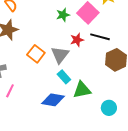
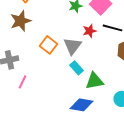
blue diamond: (53, 100) -> (82, 105), moved

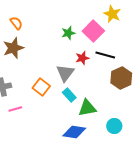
orange square: (49, 45) -> (41, 87), moved
pink line: (23, 82) -> (15, 109), turned 48

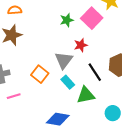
orange semicircle: (16, 23) -> (15, 10), turned -56
black line: (105, 55) -> (95, 72), moved, turned 42
blue diamond: (74, 132) -> (58, 119), moved

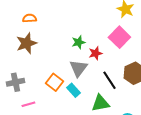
pink square: (92, 18) -> (119, 37), moved
green star: (67, 20) -> (78, 42), moved
cyan rectangle: (68, 82) -> (73, 90), moved

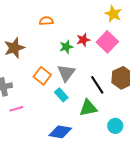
orange semicircle: (29, 18) -> (46, 21), moved
red star: (95, 53) -> (83, 40), moved
orange square: (54, 82) -> (42, 76), moved

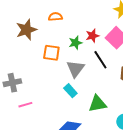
brown star: (14, 48) -> (26, 30), moved
orange square: (42, 76) -> (51, 53), moved, turned -30
black line: (97, 85) -> (100, 60), moved

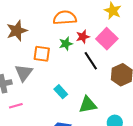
orange semicircle: (55, 17) -> (65, 18), moved, size x1.6
gray triangle: (75, 69) -> (24, 73), moved

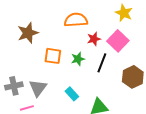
green star: (66, 44) -> (78, 59), moved
black line: (91, 61) -> (102, 63), turned 54
gray triangle: (24, 73) -> (38, 88), moved

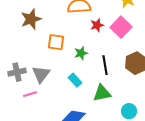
green star: (78, 59) -> (81, 53), moved
black line: (102, 63) -> (105, 65), moved, turned -30

